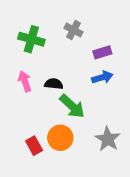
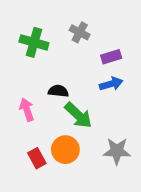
pink arrow: (25, 81) -> (27, 110), moved
gray star: (108, 139) -> (117, 151), turned -30

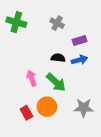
green cross: (34, 42) -> (16, 22), moved
black semicircle: (58, 91) -> (58, 58), moved
pink arrow: (27, 110) -> (32, 78), moved

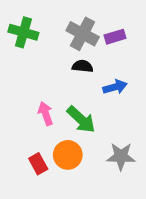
gray cross: (57, 23) -> (83, 34), size x1.5
purple rectangle: (79, 40) -> (115, 37), moved
black semicircle: (58, 58) -> (83, 66), moved

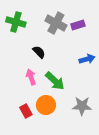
black semicircle: (83, 66) -> (39, 52), moved, turned 40
blue arrow: (115, 87) -> (87, 59), moved

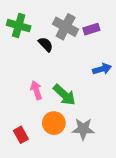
black semicircle: (39, 52) -> (46, 44), moved
gray star: (82, 106) -> (83, 129), moved
red rectangle: (26, 111) -> (21, 135), moved

